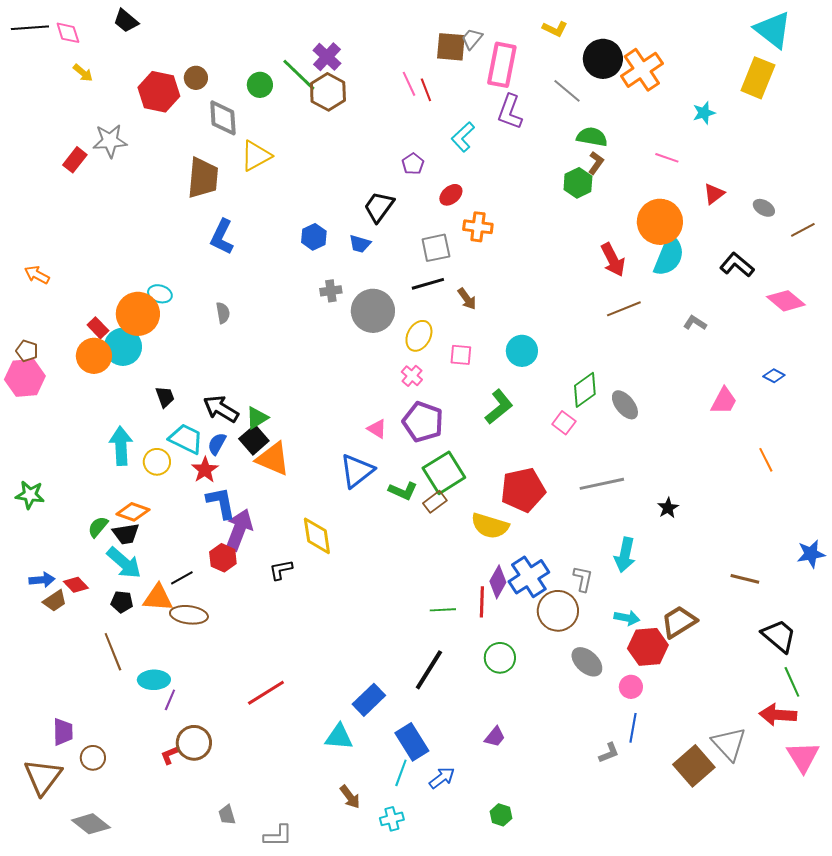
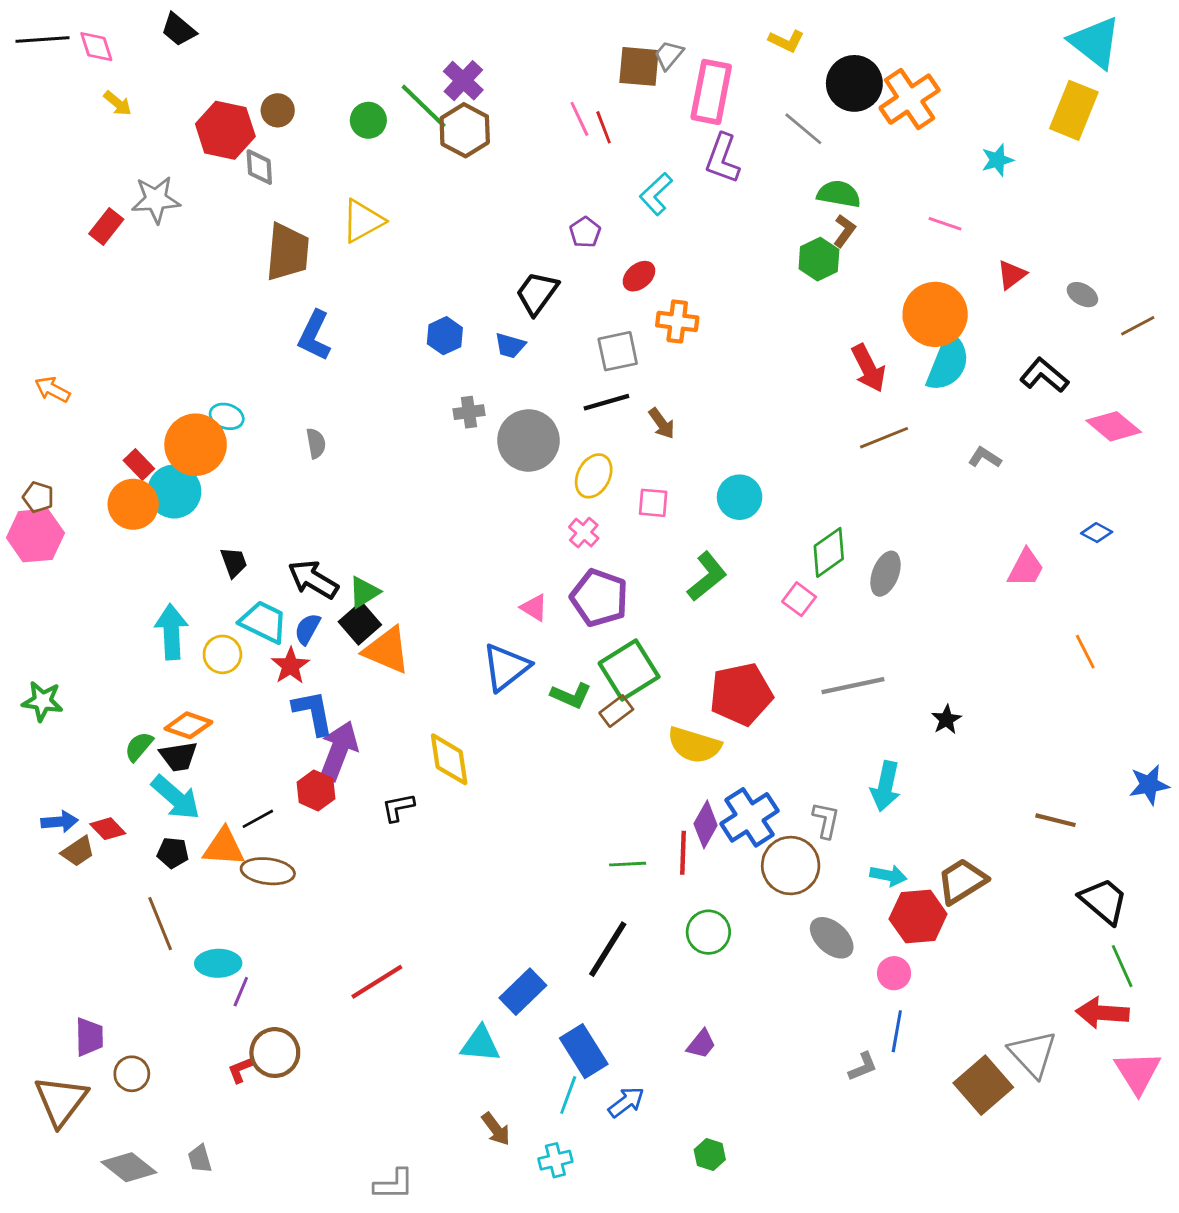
gray diamond: (223, 118) -> (259, 167), moved, size x0.7
gray ellipse: (625, 405) -> (885, 574), turned 60
gray trapezoid: (227, 815) -> (200, 1159), moved

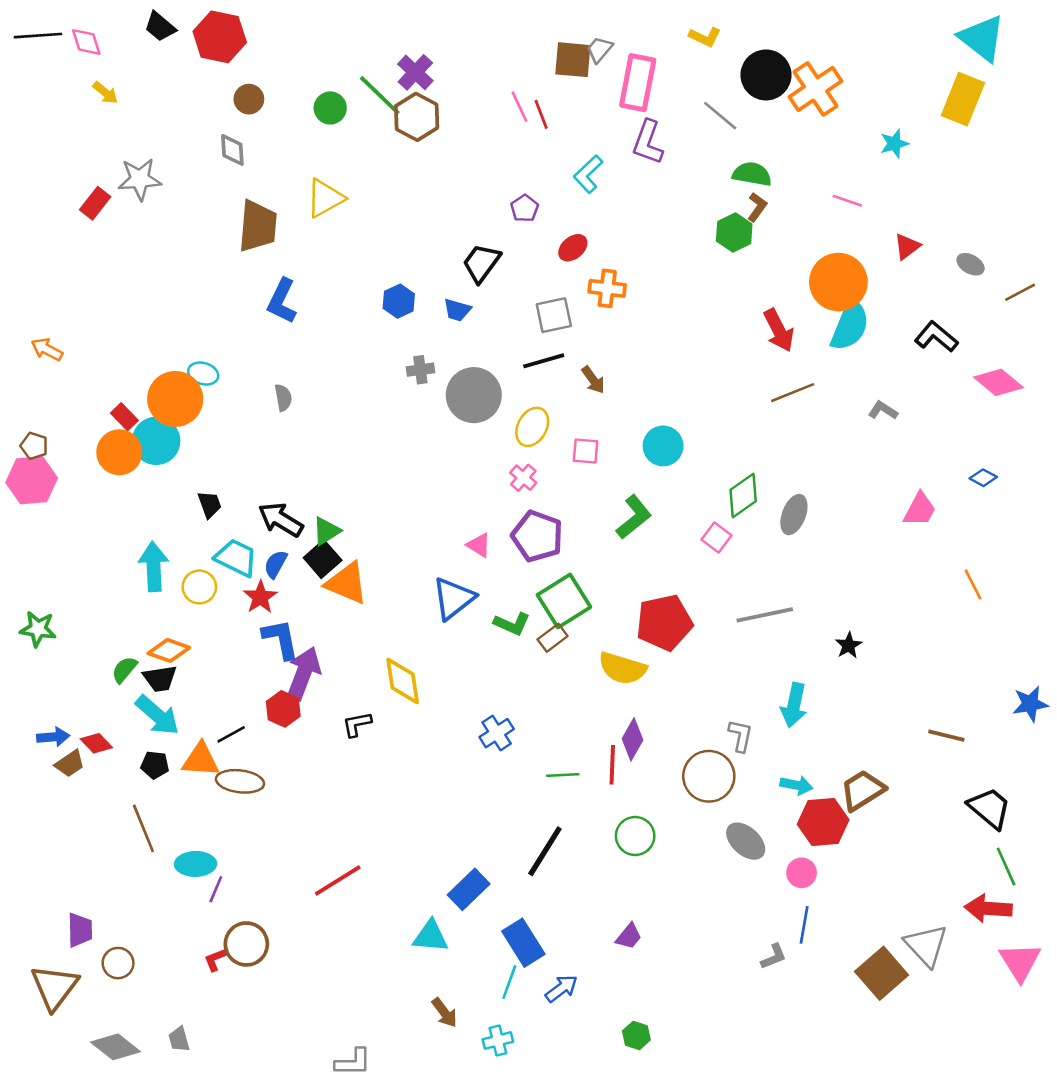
red hexagon: (225, 130) -> (220, 37), moved
blue cross: (749, 817) -> (497, 733), moved, size x0.7

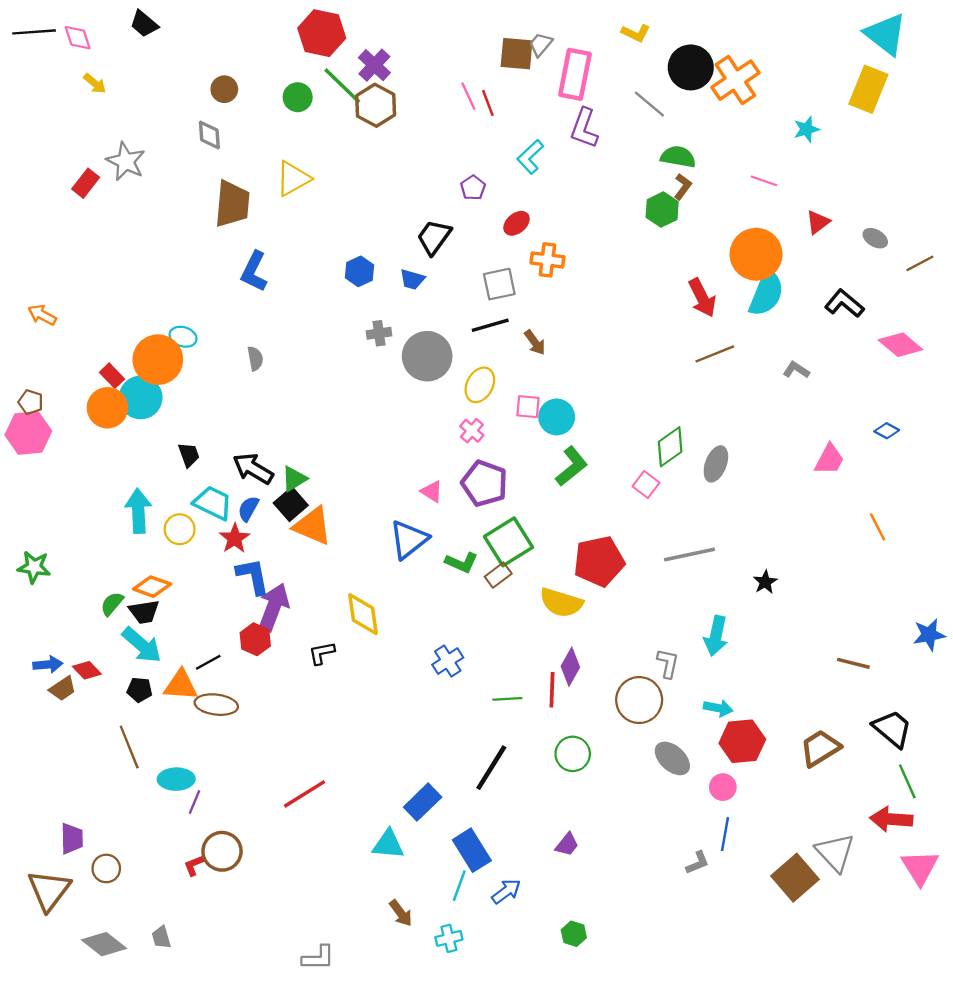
red hexagon: (220, 37) -> (322, 33), moved
gray star: (140, 179) -> (126, 161), turned 30
cyan circle: (663, 446) -> (557, 417), moved
brown trapezoid: (863, 790) -> (820, 748), moved

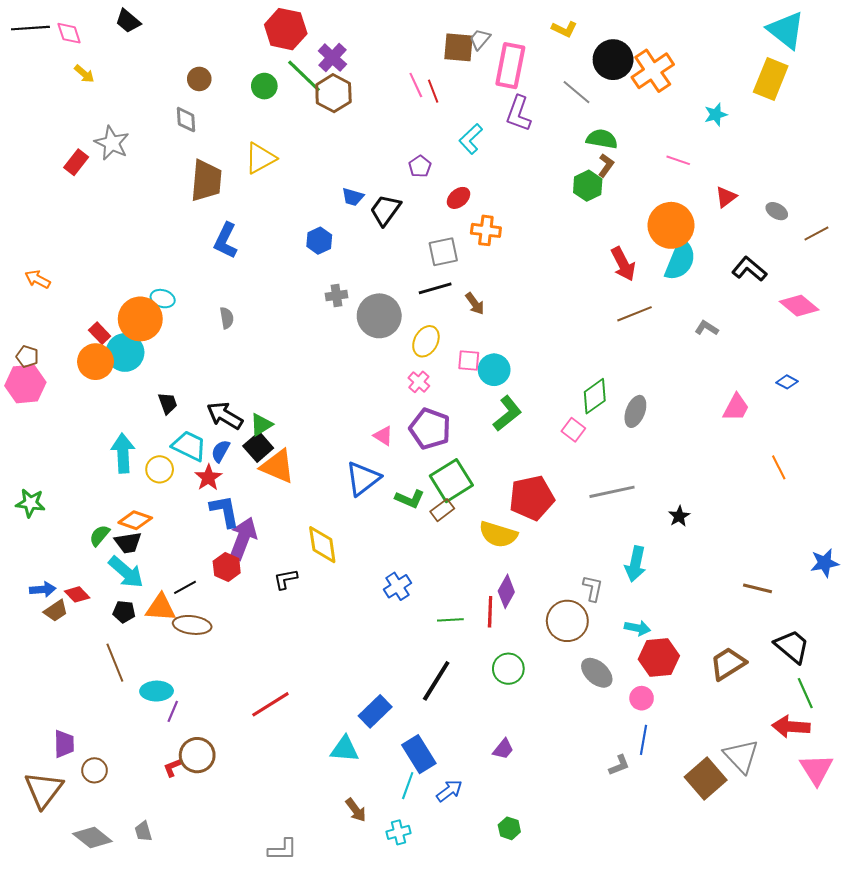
blue trapezoid: (412, 279) -> (353, 197), moved

